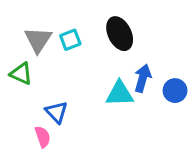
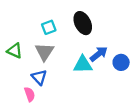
gray triangle: (38, 40) -> (44, 52), moved
blue arrow: (143, 78) -> (99, 54), turned 36

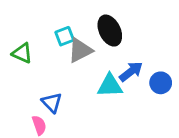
green triangle: (15, 51) -> (22, 53), moved
gray triangle: (44, 52) -> (80, 50), moved, turned 30

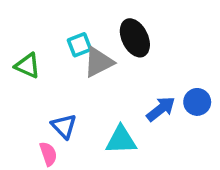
blue arrow: (131, 72) -> (161, 109), moved
cyan triangle: (110, 86) -> (121, 140), moved

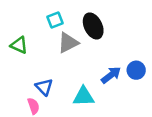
cyan square: (79, 45) -> (55, 20), moved

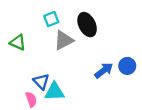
cyan triangle: (84, 96) -> (55, 92), moved

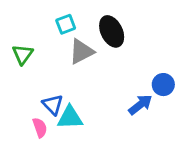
green triangle: (18, 42) -> (23, 54), turned 42
blue arrow: (104, 70) -> (140, 105), moved

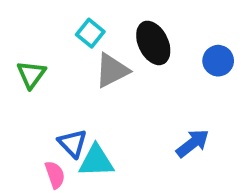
cyan square: (66, 24) -> (90, 33), turned -30
blue circle: (163, 85) -> (218, 61), moved

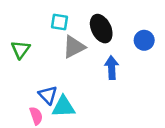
cyan square: (90, 33) -> (60, 22), turned -30
blue arrow: (193, 143) -> (112, 68), moved, turned -55

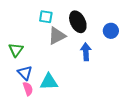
green triangle: (20, 49) -> (16, 50), moved
blue triangle: (48, 95) -> (25, 73), moved

